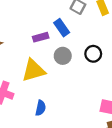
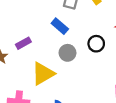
purple rectangle: (41, 37) -> (23, 43), moved

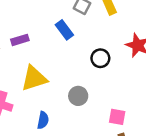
gray circle: (67, 53) -> (78, 96), moved

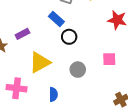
black circle: (100, 58) -> (69, 37), moved
pink square: (117, 117) -> (109, 59), moved

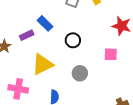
blue rectangle: (56, 19) -> (45, 23), moved
pink square: (109, 59) -> (111, 54), moved

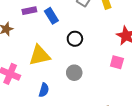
purple rectangle: (27, 35) -> (29, 11), moved
pink square: (111, 54) -> (117, 62), moved

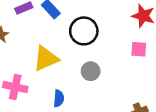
black circle: (75, 39) -> (84, 31), size x1.5

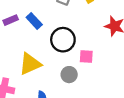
pink square: (139, 49) -> (86, 57), moved

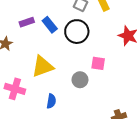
black circle: (63, 40) -> (77, 32), moved

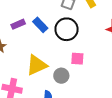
pink square: (98, 63) -> (77, 59), moved
gray circle: (80, 80) -> (61, 76), moved

